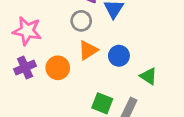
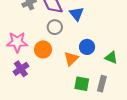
orange triangle: (88, 50) -> (71, 59), moved
orange circle: (58, 68) -> (43, 49), moved

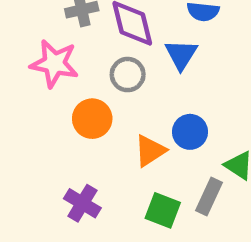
pink star: (17, 42) -> (54, 64), moved
purple cross: (21, 69) -> (82, 203), moved, turned -35
gray rectangle: (102, 84) -> (209, 197), moved

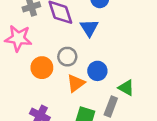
gray circle: (128, 75) -> (67, 57), moved

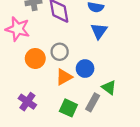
blue triangle: (89, 28) -> (99, 31), moved

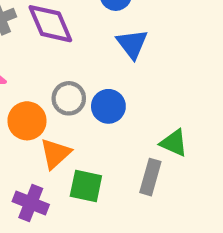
blue circle: (85, 69) -> (108, 106), moved
orange triangle: (64, 77) -> (55, 154), moved
green square: (68, 108) -> (86, 186), moved

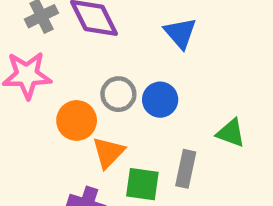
gray rectangle: (150, 177) -> (186, 169), moved

